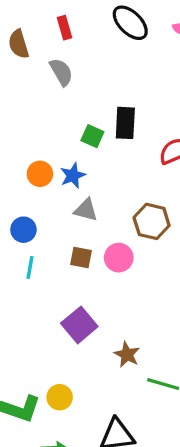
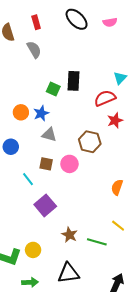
cyan line: (30, 267) -> (28, 179), moved, turned -48
brown star: (127, 354) -> (69, 235), moved

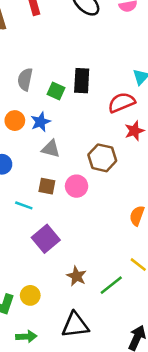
gray semicircle: (34, 50) -> (25, 79), moved, turned -138
cyan line: (28, 179) -> (24, 205), turned -32
green line: (97, 242) -> (111, 285), turned -54

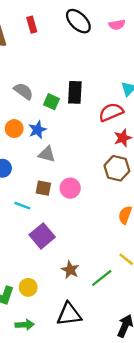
gray semicircle: (25, 79) -> (23, 91), turned 114
brown hexagon: (102, 158) -> (117, 168), moved

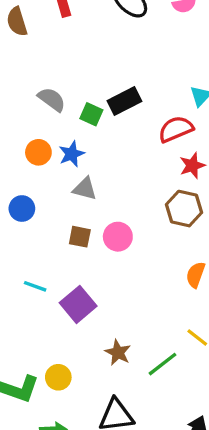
black rectangle: (75, 92) -> (124, 101), turned 60
cyan line: (22, 206) -> (35, 286), moved

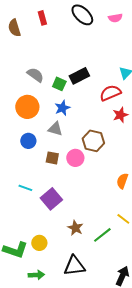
orange circle: (38, 152) -> (27, 107), size x1.5
blue star: (72, 154) -> (62, 108), moved
blue circle: (22, 209) -> (28, 141), moved
brown hexagon: (184, 209) -> (93, 141), moved

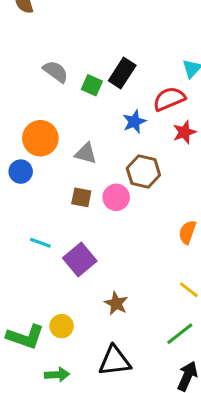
black rectangle: (79, 76) -> (122, 73), turned -30
orange circle: (27, 107) -> (40, 138), moved
blue star: (62, 108) -> (134, 122), moved
blue circle: (28, 141) -> (21, 172), moved
green line: (102, 235) -> (180, 334), moved

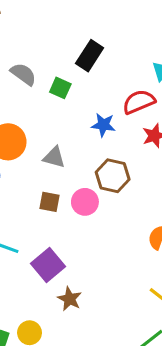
black rectangle: (122, 73) -> (90, 56), moved
blue star: (134, 122) -> (103, 125), turned 30
brown star: (116, 303) -> (70, 299), moved

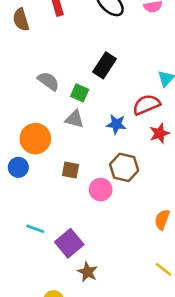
gray triangle: (54, 157) -> (74, 119), moved
brown square: (50, 202) -> (71, 170), moved

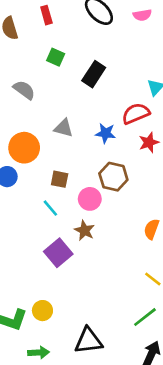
gray semicircle: (48, 81) -> (24, 90), moved
green square: (80, 93) -> (56, 57), moved
cyan line: (35, 229) -> (50, 208), moved, turned 30
brown star: (88, 272) -> (85, 230), moved

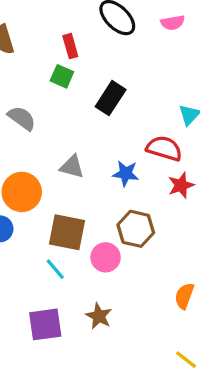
red rectangle: (46, 15) -> (70, 46), moved
red semicircle: (136, 114) -> (164, 148), turned 40
brown square: (60, 179) -> (67, 232), size x1.6
brown star: (85, 230) -> (99, 316), moved
purple square: (58, 253) -> (45, 324), moved, turned 32

